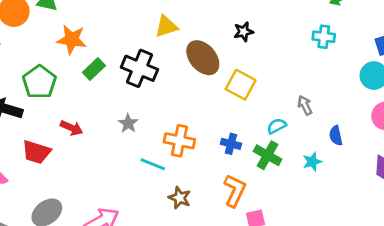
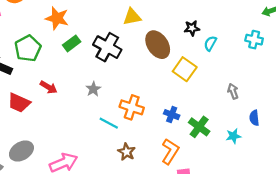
cyan semicircle: (277, 126) -> (210, 43), moved, turned -40

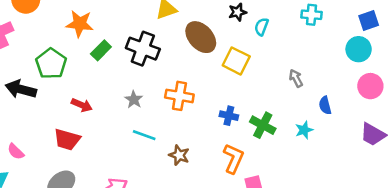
red trapezoid: (19, 103) -> (67, 140), moved
orange cross: (132, 107) -> (179, 96), moved
cyan line: (109, 123) -> (144, 135), moved
brown star: (127, 152) -> (179, 155), moved

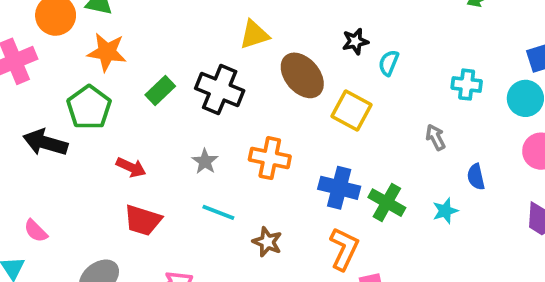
cyan cross: (311, 15) -> (467, 85), moved
orange star: (80, 24) -> (107, 52), moved
blue cross: (229, 116) -> (339, 188), size x1.5
red trapezoid: (67, 140) -> (143, 220), moved

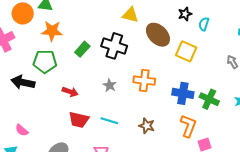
yellow triangle: (254, 35) -> (130, 15), turned 36
green pentagon: (89, 107) -> (45, 62), turned -30
cyan line: (218, 212) -> (109, 121), moved

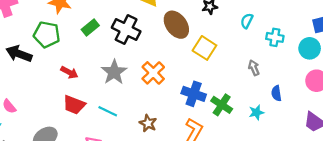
cyan semicircle: (204, 24) -> (247, 21), moved
orange cross: (144, 81) -> (153, 73), turned 30
gray star: (110, 85) -> (114, 72), size x1.6

